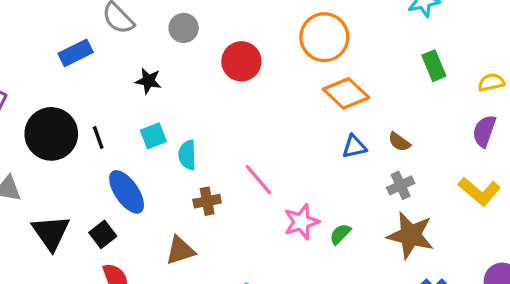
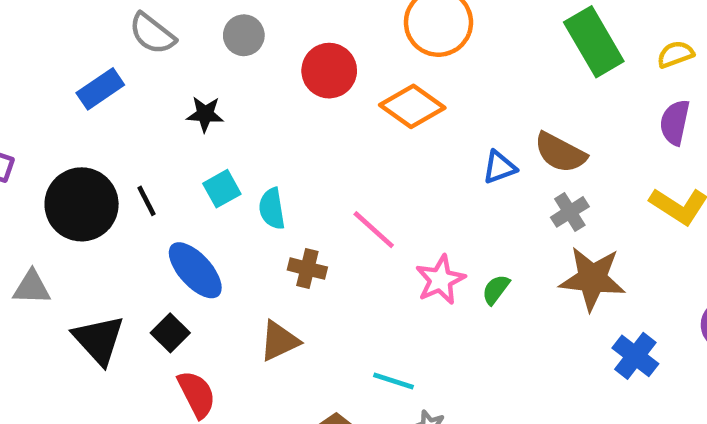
green rectangle: (434, 66) -> (594, 42), size x1.6
orange diamond: (346, 93) -> (412, 106), moved
brown semicircle: (399, 142) -> (560, 153), size x1.6
brown cross: (207, 201) -> (307, 269), turned 32

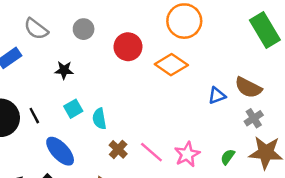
pink line: (374, 230) -> (151, 152), moved
brown cross: (307, 269) -> (118, 149), turned 30
green semicircle: (496, 290) -> (228, 157), moved

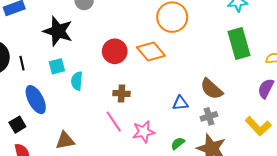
red circle: (128, 47) -> (115, 51), moved
black star: (64, 70) -> (58, 31), size x1.8
blue triangle: (217, 96) -> (180, 103), moved
brown cross: (118, 149) -> (122, 94), moved, turned 35

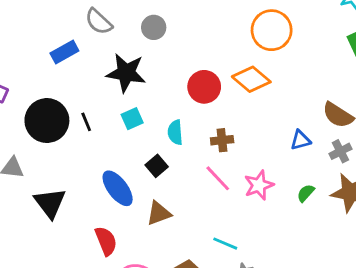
cyan semicircle: (77, 81) -> (175, 132), moved
blue ellipse: (36, 100) -> (118, 188), moved
black square: (17, 125) -> (157, 166), moved

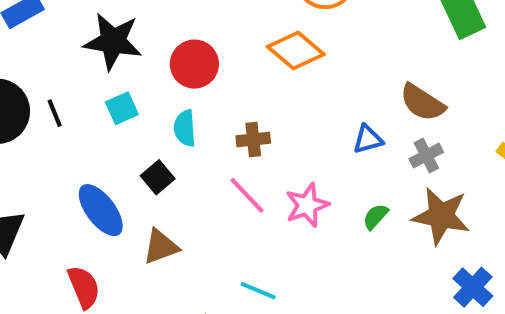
red circle: (204, 87) -> (194, 64), moved

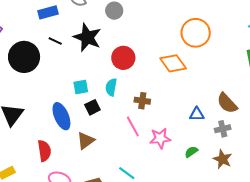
cyan square: (122, 108) -> (81, 87), moved
black line: (55, 113) -> (55, 41), moved, turned -56
brown star: (441, 216) -> (222, 159), size x0.7
brown triangle: (161, 247) -> (86, 141), turned -30

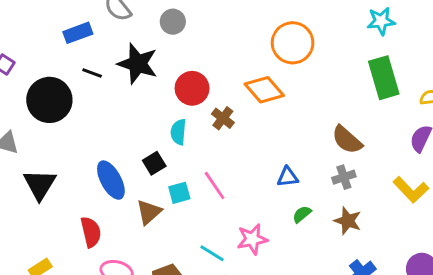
cyan square: (81, 87) -> (179, 193), moved
brown cross: (142, 101) -> (223, 118), moved, turned 35
blue triangle: (197, 114) -> (288, 177), moved
pink star: (160, 138) -> (252, 239), moved

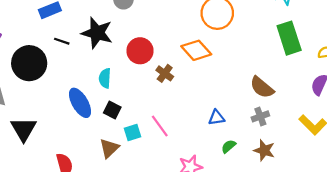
cyan semicircle: (178, 132) -> (105, 78), moved
black square: (154, 163) -> (112, 110), turned -30
blue ellipse: (111, 180) -> (80, 103), moved

